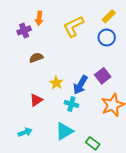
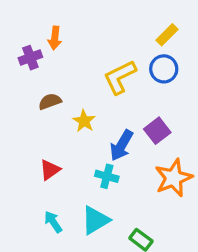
yellow L-shape: (73, 26) -> (120, 77), moved
yellow star: (56, 83) -> (84, 121), moved
cyan arrow: (25, 132) -> (53, 222), moved, turned -104

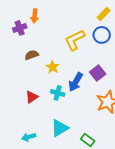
cyan cross: (107, 176) -> (58, 93), moved
cyan arrow: (53, 222) -> (29, 137), moved, turned -72

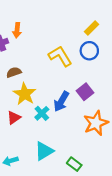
yellow L-shape: (75, 40) -> (60, 56), turned 85
yellow star: (53, 67) -> (25, 94), moved, size x1.5
cyan cross: (58, 93) -> (42, 113), turned 32

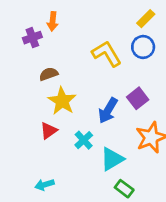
cyan cross: (42, 113) -> (84, 140), moved
cyan triangle: (44, 151) -> (112, 159), moved

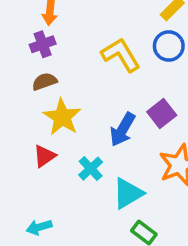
purple cross: (32, 38) -> (43, 44), moved

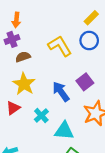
brown semicircle: (44, 82) -> (23, 57), moved
blue arrow: (123, 129) -> (61, 92), turned 114
cyan triangle: (128, 193) -> (64, 131), turned 36

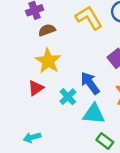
blue arrow: (61, 92) -> (90, 83), moved

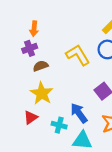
cyan cross: (68, 97) -> (59, 125), turned -32

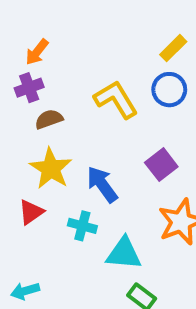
orange arrow: (34, 29) -> (37, 52), turned 32
blue arrow: (79, 113) -> (102, 184), moved

